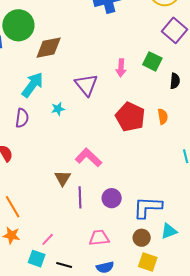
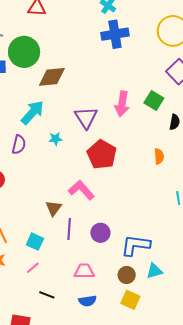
pink arrow: (121, 68) -> (122, 104), size x1.4
red pentagon: (130, 117) -> (102, 154), moved
cyan square: (37, 259) -> (35, 242), moved

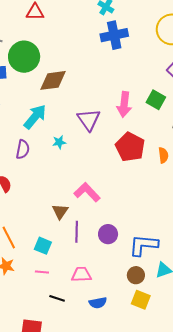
red pentagon: (102, 154) -> (130, 147), moved
pink line: (33, 268) -> (42, 272), turned 48
pink trapezoid: (84, 271) -> (81, 274), moved

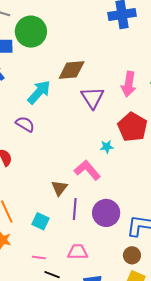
brown diamond: (53, 80) -> (72, 70), moved
cyan star: (59, 142) -> (107, 147), moved
purple semicircle: (23, 149) -> (25, 124), turned -72
purple circle: (108, 234) -> (106, 213), size x1.4
pink line: (42, 272) -> (39, 258), moved

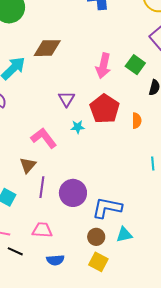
purple triangle: (92, 98) -> (66, 99), moved, size x0.7
pink L-shape: (87, 170) -> (44, 138), moved

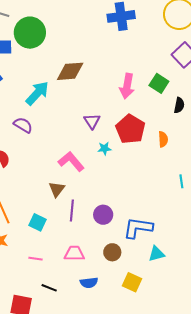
purple circle: (73, 193) -> (103, 215), size x0.7
brown circle: (96, 237) -> (112, 252), moved
black line: (15, 251) -> (49, 288), moved

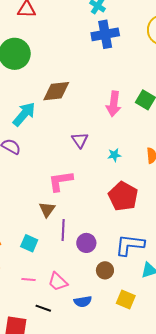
red pentagon: (130, 129) -> (123, 196), moved
cyan star: (104, 149) -> (114, 155), moved
pink L-shape: (71, 161) -> (61, 181), turned -56
purple circle: (103, 215) -> (86, 243), moved
pink trapezoid: (74, 253) -> (58, 282), moved, turned -135

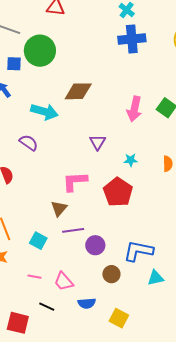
cyan arrow: (24, 114) -> (44, 112), turned 60
red pentagon: (123, 196) -> (118, 192), moved
purple line: (63, 230) -> (73, 230), turned 75
yellow square: (126, 300) -> (119, 318), moved

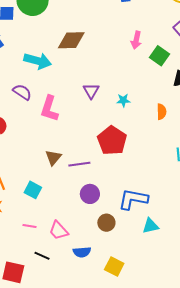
pink arrow: (134, 109) -> (136, 40), moved, size x0.7
cyan star: (131, 160) -> (123, 100), moved
pink L-shape: (75, 181) -> (49, 109), moved, turned -68
purple line: (73, 230) -> (79, 164), moved

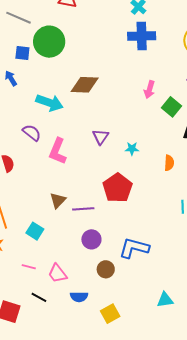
cyan triangle: (150, 226) -> (165, 300), moved
yellow square: (114, 267) -> (110, 314), turned 30

